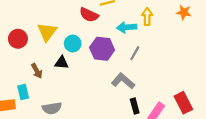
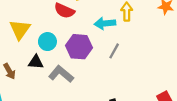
gray L-shape: (123, 81) -> (61, 74), moved

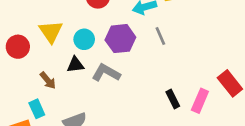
gray line: (114, 51) -> (160, 36), turned -42

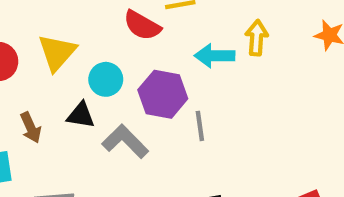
gray line: (160, 36) -> (200, 126), moved

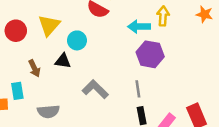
purple hexagon: (163, 94) -> (150, 54), moved
gray line: (200, 126) -> (138, 89), moved
gray L-shape: (125, 141) -> (95, 89), moved

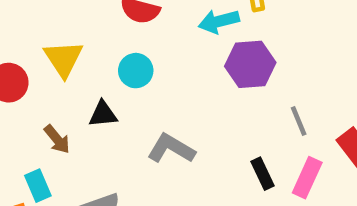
cyan circle: (77, 40) -> (136, 71), moved
gray line: (138, 89) -> (299, 121), moved

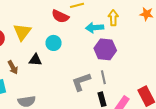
gray line: (299, 121) -> (103, 77), moved
gray L-shape: (171, 149) -> (81, 82), moved, turned -60

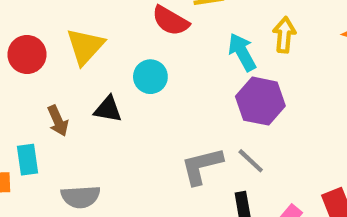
cyan arrow: (95, 28) -> (242, 52), turned 60
gray line: (103, 77) -> (251, 161), turned -40

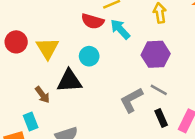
cyan arrow: (242, 52) -> (120, 29), moved
red circle: (27, 54) -> (16, 42), moved
black triangle: (108, 109) -> (69, 81), size x1.5

